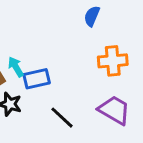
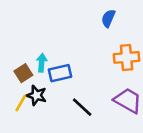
cyan arrow: (16, 67) -> (42, 63), turned 36

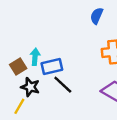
yellow line: (21, 103) -> (19, 106), moved
black line: (82, 107) -> (63, 85), moved

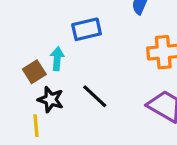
blue rectangle: (52, 66) -> (87, 29), moved
yellow line: (19, 106) -> (36, 126), turned -35

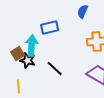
cyan arrow: (57, 59) -> (32, 45), size x1.5
black star: (51, 100) -> (28, 60), moved

